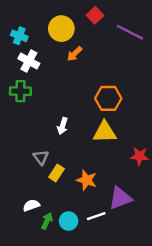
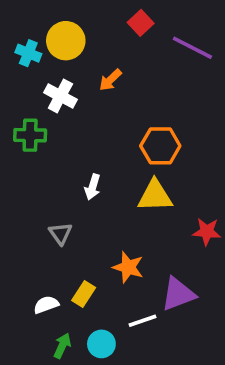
yellow circle: (61, 29) -> (66, 41), moved
white cross: (29, 61) -> (60, 96), moved
yellow rectangle: (57, 173) -> (84, 294), moved
green arrow: (47, 221) -> (62, 346), moved
cyan circle: (69, 221) -> (101, 344), moved

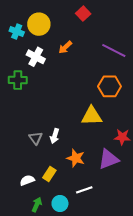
purple line: (192, 48) -> (114, 50), moved
orange hexagon: (160, 146) -> (110, 86), moved
white arrow: (93, 187) -> (55, 136), moved
purple triangle: (178, 294) -> (109, 159), moved

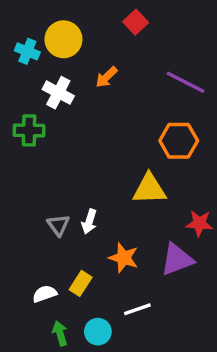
green arrow: (37, 205) -> (60, 333), turned -40

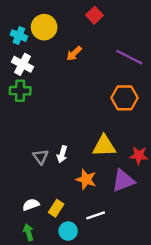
white cross: (58, 93) -> (23, 64), moved
yellow triangle: (149, 189) -> (104, 146), moved
yellow rectangle: (81, 283) -> (56, 208), moved
green arrow: (60, 333) -> (28, 232), moved

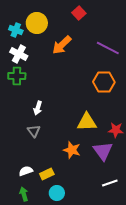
orange arrow: (74, 54) -> (62, 45), size x1.5
white arrow: (62, 154) -> (38, 108), moved
purple triangle: (123, 181) -> (103, 151), turned -45
yellow rectangle: (56, 208) -> (47, 174), turned 32
white line: (96, 215) -> (110, 183), moved

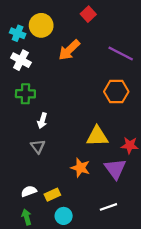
green cross: (17, 76) -> (25, 94), moved
white line: (110, 183) -> (108, 207), moved

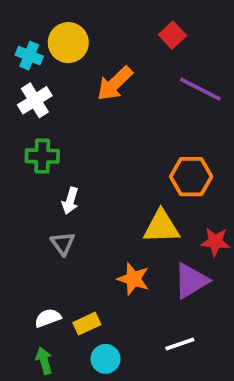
red square: (88, 14) -> (172, 35), moved
white cross: (21, 60) -> (35, 100), turned 30
orange hexagon: (116, 92) -> (191, 177), moved
purple triangle: (115, 169) -> (191, 281), turned 35

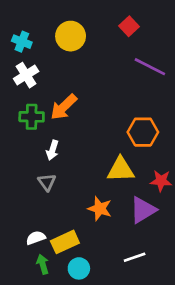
yellow circle: (68, 43) -> (71, 36), moved
orange arrow: (115, 84) -> (64, 107), moved
yellow rectangle: (87, 324) -> (65, 242), size x1.4
green arrow: (44, 361) -> (43, 264), moved

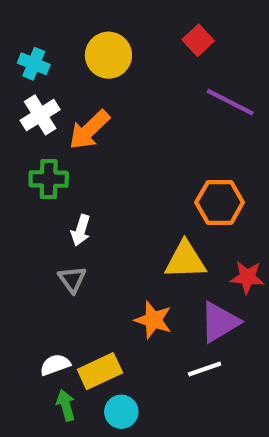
orange arrow: (64, 107) -> (89, 130), moved
white line: (135, 257) -> (205, 369), moved

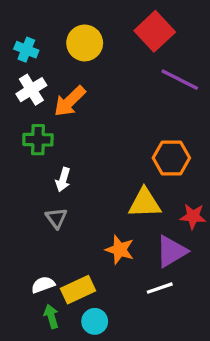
red square: (198, 40) -> (155, 31), size x1.6

